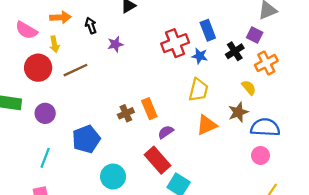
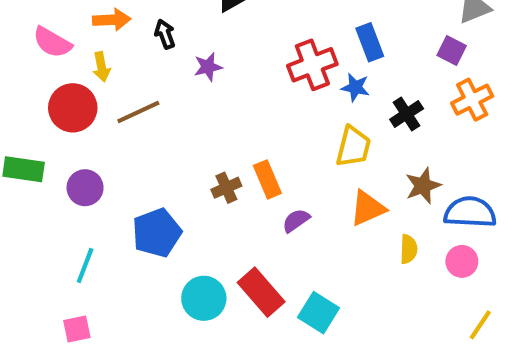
black cross: (235, 51) -> (407, 114), moved
yellow semicircle: (249, 88) -> (409, 249), moved, turned 42
red rectangle: (157, 160) -> (261, 292), moved

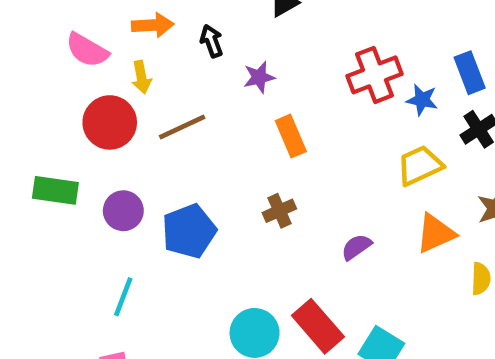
blue rectangle: (370, 42) -> (470, 73), moved
yellow trapezoid: (353, 147) -> (420, 165), turned -129
orange rectangle: (267, 179) -> (291, 136), moved
blue pentagon: (157, 233) -> (189, 231), moved

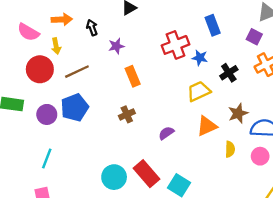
blue rectangle: (470, 73) -> (213, 25), moved
blue pentagon: (189, 231) -> (75, 108), moved

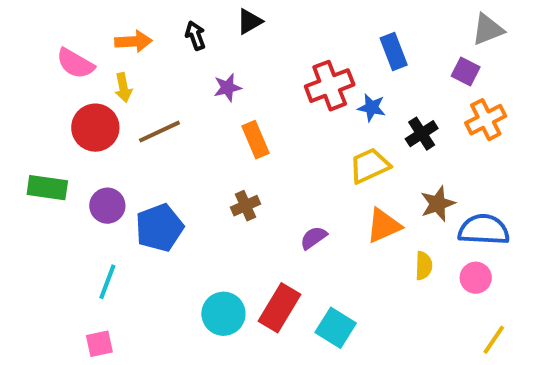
black arrow: (92, 28) -> (195, 35), moved
blue pentagon: (75, 108) -> (159, 228), moved
red rectangle: (146, 174) -> (280, 308), turned 72

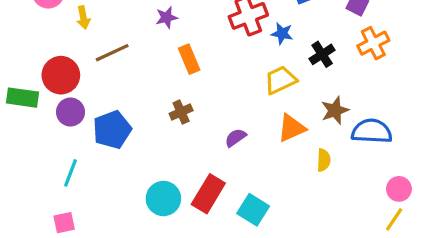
red circle: (95, 128) -> (61, 75), moved
pink circle: (476, 278) -> (399, 189), moved
yellow line: (494, 340) -> (394, 219), moved

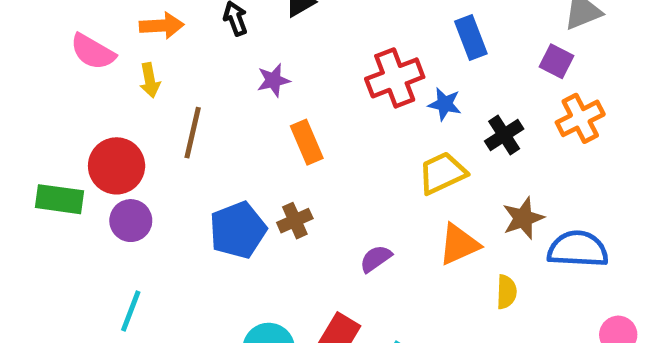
brown line: (112, 53) -> (193, 133), turned -52
blue pentagon: (112, 130) -> (238, 230), moved

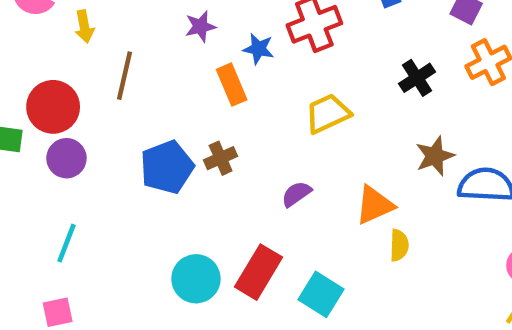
blue star: (445, 104) -> (258, 49), moved
yellow trapezoid: (442, 173) -> (328, 114), moved
orange triangle: (459, 244) -> (375, 205), moved
yellow semicircle: (506, 292) -> (399, 245), moved

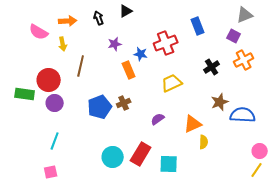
cyan square: (321, 294) -> (169, 164), turned -30

